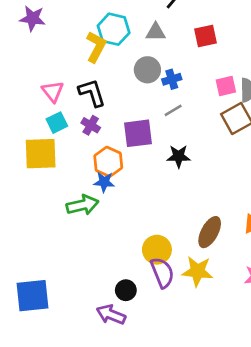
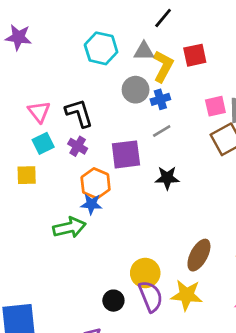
yellow L-shape: (96, 47) -> (163, 66), moved
yellow square: (41, 154) -> (27, 175), size x0.6
black circle: (126, 290) -> (113, 301), moved

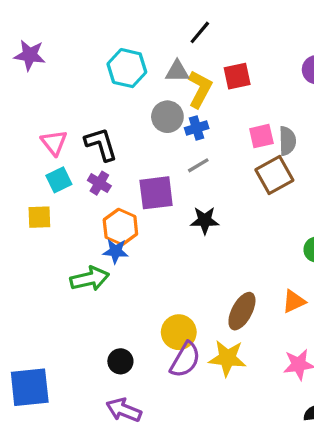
purple semicircle: (151, 296) -> (185, 360), turned 52
black circle: (113, 301) -> (120, 361), moved

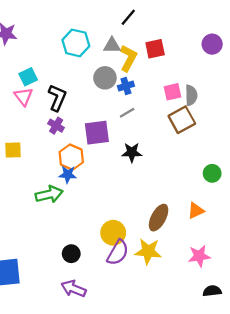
black L-shape: (101, 144) -> (57, 98), turned 40
cyan square: (59, 180) -> (28, 77), moved

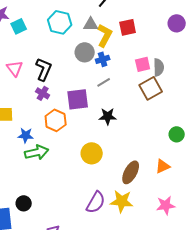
cyan square: (28, 77) -> (19, 26), moved
blue star: (68, 175) -> (26, 135), moved
yellow circle: (113, 233) -> (92, 153), moved
black circle: (71, 254) -> (24, 203), moved

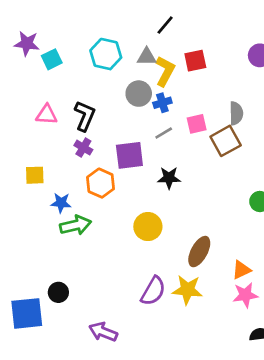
pink square: (143, 64) -> (197, 124), moved
pink triangle: (15, 68) -> (47, 115), turned -48
orange triangle: (163, 166) -> (241, 270), moved

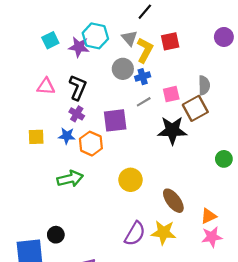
purple star: (27, 44) -> (79, 47), moved
gray triangle: (147, 57) -> (129, 38), turned 49
black star: (169, 178) -> (172, 130), moved, size x1.5
blue star: (61, 203) -> (67, 136), moved
brown ellipse: (199, 252) -> (173, 201), turned -65

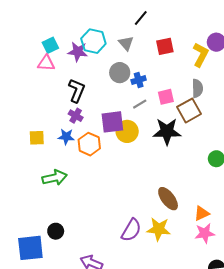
yellow L-shape: (145, 50) -> (201, 55), moved
pink triangle: (46, 86) -> (46, 63), moved
green arrow: (70, 179) -> (55, 178), moved
yellow circle: (131, 180) -> (127, 131), moved

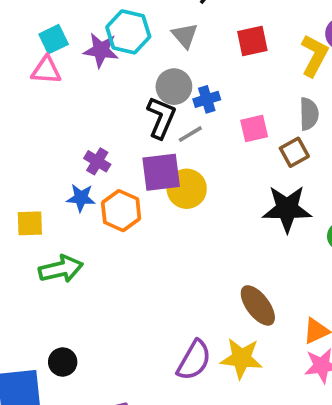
black L-shape: (77, 90) -> (161, 118), moved
gray line: (140, 104) -> (190, 134), moved
brown square: (189, 110) -> (294, 152), size x0.7
black star: (167, 131) -> (287, 209), moved
yellow square: (37, 138) -> (30, 223), moved

